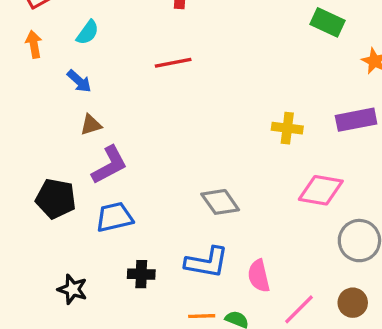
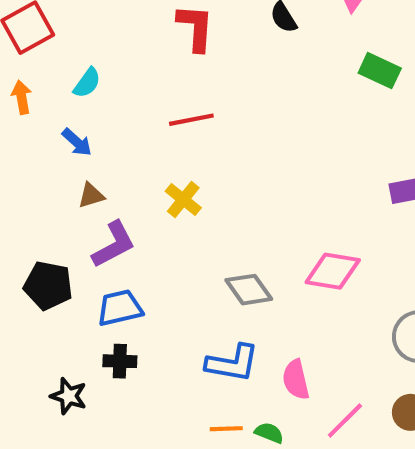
yellow cross: (287, 128) -> (183, 200), moved, turned 32
pink diamond: (321, 190) -> (333, 271), moved
black cross: (141, 274) -> (120, 361), moved

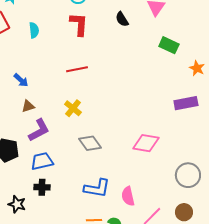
cyan semicircle: (87, 83) -> (34, 30), moved, turned -42
gray diamond: (249, 290) -> (90, 143), moved

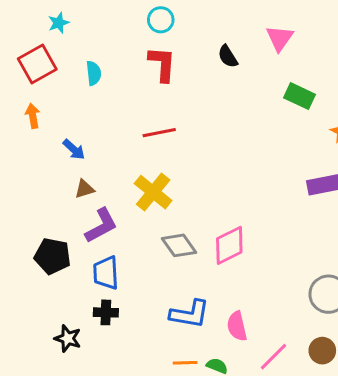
yellow cross: (73, 108) -> (153, 192), size x1.4
pink diamond: (146, 143) -> (229, 245), moved, turned -36
blue trapezoid: (42, 161) -> (106, 273), turned -80

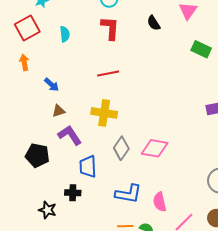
yellow cross: (153, 192) -> (104, 113), turned -30
purple L-shape: (101, 226) -> (70, 135), turned -95
gray diamond: (179, 245) -> (121, 148), turned 70
pink diamond: (229, 245) -> (155, 148), turned 36
blue trapezoid: (106, 273) -> (88, 166), moved

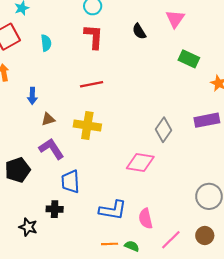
blue arrow: (52, 85) -> (32, 96), turned 49
brown triangle: (59, 111) -> (48, 119), moved
gray diamond: (121, 148) -> (164, 130), moved
black pentagon: (37, 155) -> (18, 170), turned -30

